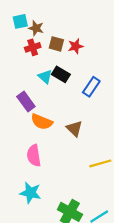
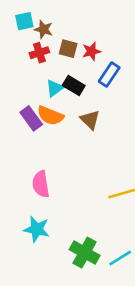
cyan triangle: (45, 77) -> (54, 88), turned 42
blue rectangle: (91, 87) -> (109, 75), moved
orange semicircle: (42, 122) -> (50, 116), moved
brown triangle: (74, 129) -> (90, 120), moved

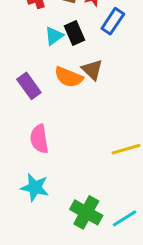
black rectangle: (74, 86) -> (75, 33), turned 35
orange semicircle: (50, 116) -> (69, 77), moved
purple rectangle: (31, 118) -> (29, 86), moved

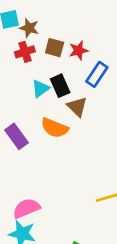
brown triangle: (92, 70) -> (77, 107), moved
pink semicircle: (39, 139) -> (26, 208), moved, turned 76

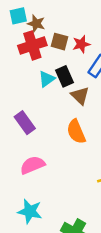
red cross: (25, 52) -> (32, 45), size x1.5
orange semicircle: (55, 128) -> (76, 132), moved, turned 45
pink semicircle: (26, 208) -> (32, 165), moved

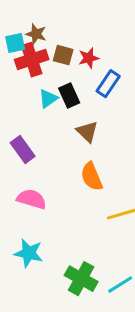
cyan square: (18, 16) -> (15, 43), moved
brown triangle: (80, 96) -> (87, 132), moved
orange semicircle: (76, 132) -> (92, 177), moved
pink semicircle: (32, 165) -> (32, 199), turned 40

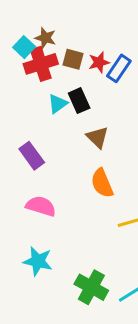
cyan square: (15, 43) -> (24, 47), turned -35
blue rectangle: (108, 84) -> (119, 68), moved

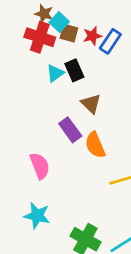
cyan square: (24, 47) -> (59, 22), moved
red cross: (41, 64) -> (40, 37), turned 36
purple rectangle: (32, 156) -> (70, 130), moved
pink semicircle: (41, 206) -> (40, 166), turned 52

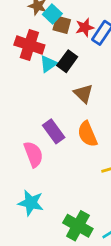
red cross: (40, 37) -> (29, 45), moved
black rectangle: (74, 70) -> (67, 61), turned 60
purple rectangle: (70, 130) -> (54, 131), moved

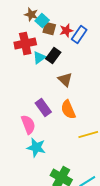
red cross: (29, 45) -> (25, 44), turned -30
cyan star: (31, 203) -> (36, 148), moved

